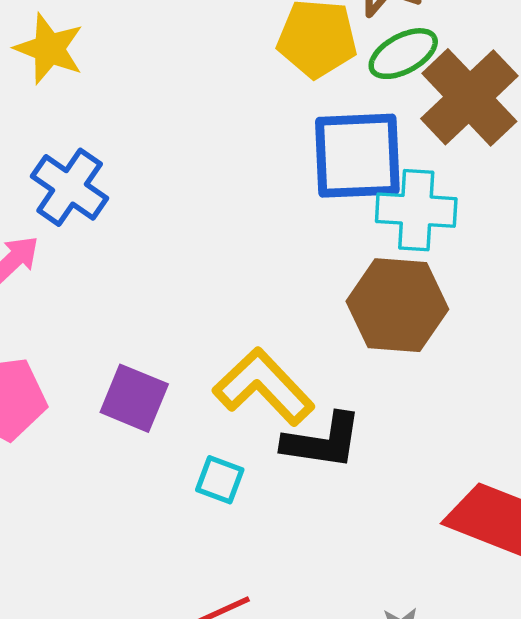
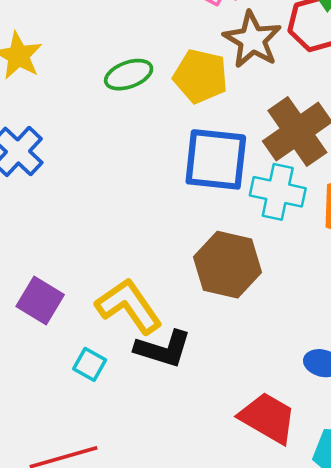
green ellipse: (403, 54) -> (129, 75), moved
cyan cross: (416, 210) -> (278, 192), moved

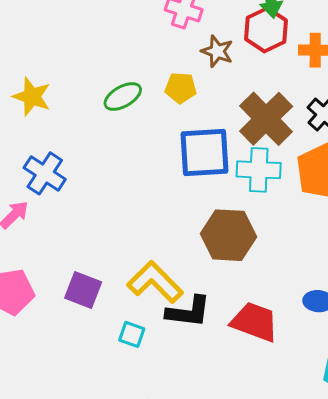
brown star: (252, 40) -> (217, 51), size x0.7
yellow pentagon: (200, 76) -> (181, 88), size x0.7
red trapezoid: (268, 418) -> (255, 322), moved

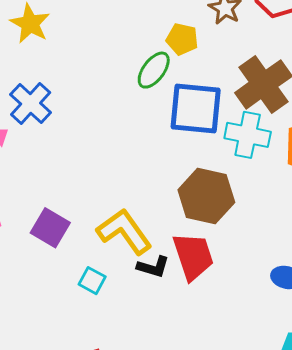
green ellipse: (123, 96) -> (154, 70), moved, turned -33
black L-shape: (188, 312) -> (153, 267), size x0.7
red trapezoid: (255, 322) -> (193, 256), moved, turned 42

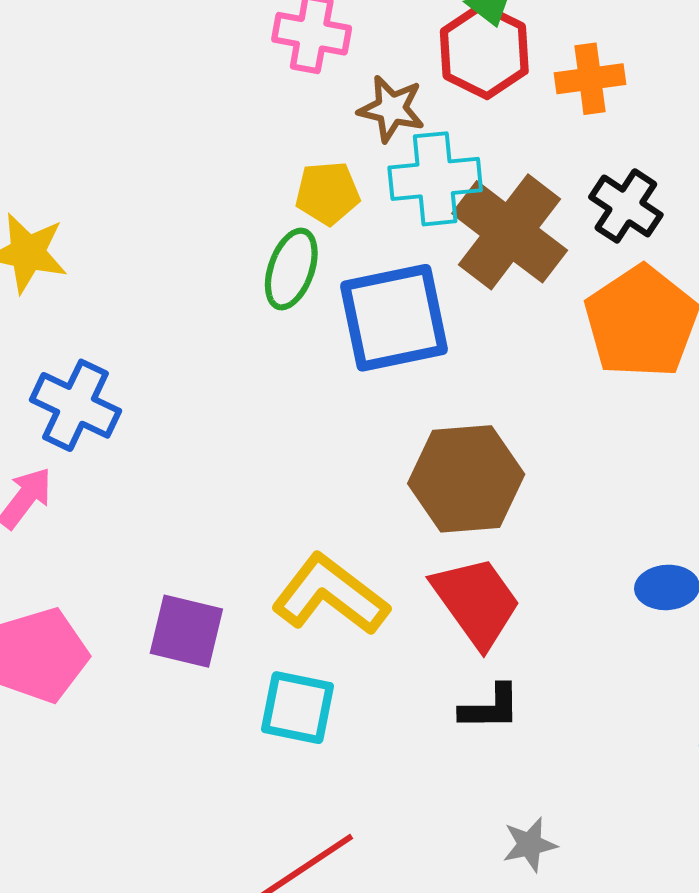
cyan cross: (248, 135) -> (435, 179), moved
black L-shape: (153, 267) -> (490, 707), moved
cyan square: (92, 281) -> (297, 708), size x1.4

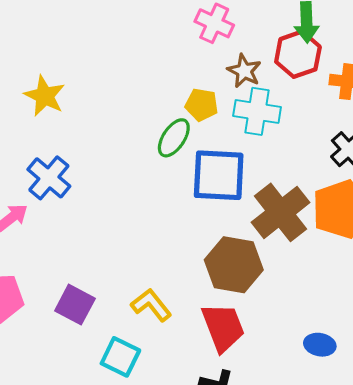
brown cross: (510, 232) -> (281, 212), moved
yellow L-shape: (330, 595) -> (151, 305), size x0.7

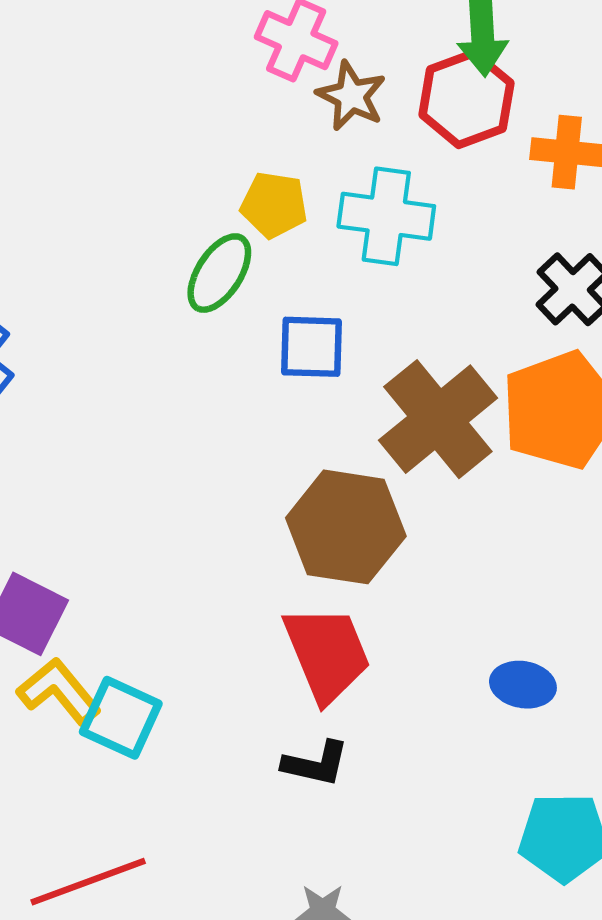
brown star: (244, 71) -> (351, 96), moved
blue square: (219, 175) -> (312, 347), size x0.6
yellow L-shape: (151, 305) -> (59, 691), moved

